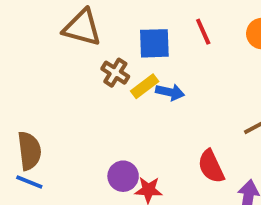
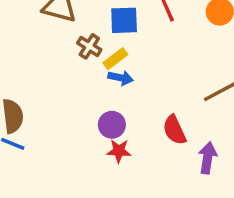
blue arrow: (170, 92) -> (121, 78), moved
purple circle: (123, 176) -> (112, 125), moved

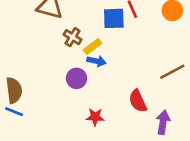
blue square: (124, 20) -> (114, 18), moved
purple circle: (112, 125) -> (77, 78), moved

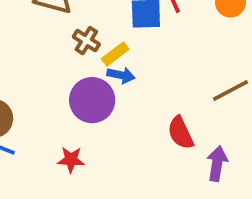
purple circle: (77, 78) -> (92, 100), size x1.5
red star: (95, 117) -> (71, 160), moved

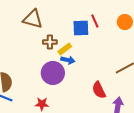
brown cross: (86, 41) -> (50, 42), turned -32

